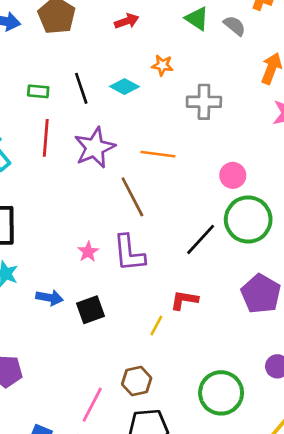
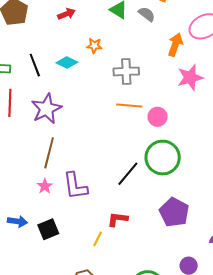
orange line: (158, 154) -> (129, 105), moved
pink circle: (233, 175) -> (158, 117), moved
brown line: (132, 197) -> (49, 153), moved, turned 44

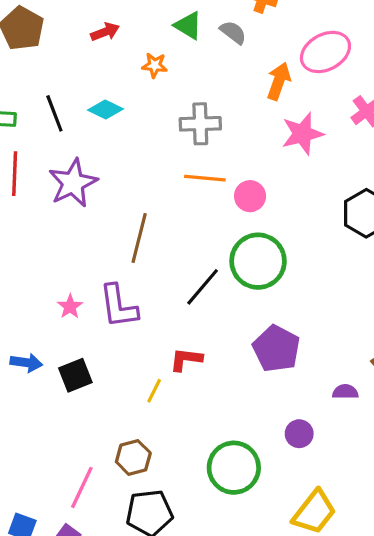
orange star: (94, 46) -> (155, 65), moved
brown line: (49, 153) -> (139, 238), moved

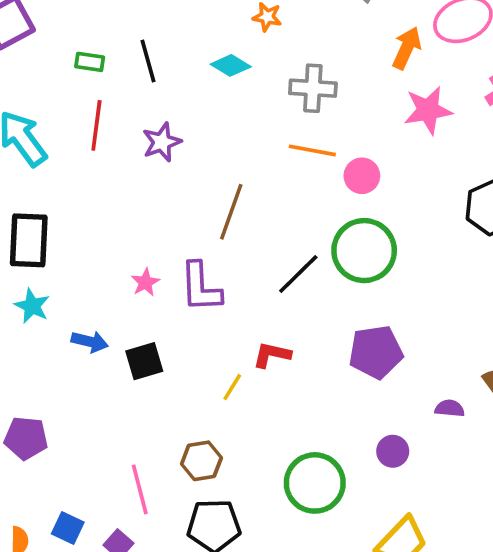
cyan diamond: (106, 109) -> (231, 65), moved
purple star: (73, 183) -> (162, 142), size x0.7
purple pentagon: (276, 349) -> (376, 352), turned 30
pink line: (82, 487) -> (140, 489), turned -45

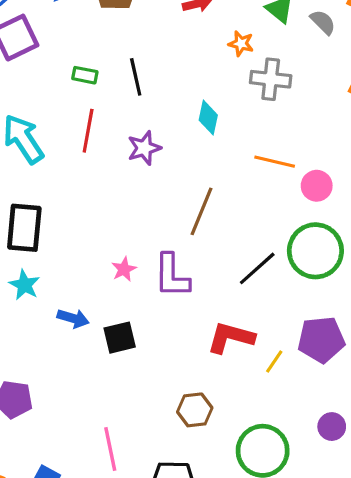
cyan diamond: (231, 65) -> (208, 118), moved, turned 68
gray cross: (313, 88) -> (271, 79), moved
red L-shape: (272, 355) -> (231, 337), size x1.4
yellow line: (232, 387) -> (274, 362), moved
brown hexagon: (201, 461) -> (195, 410), moved

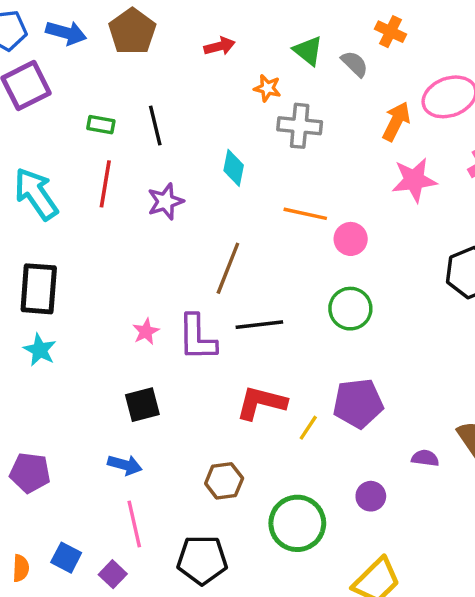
green circle: (315, 251) -> (350, 309), size x0.7
black line: (257, 268) -> (259, 325), moved, turned 36
blue arrow: (73, 318) -> (125, 465), moved

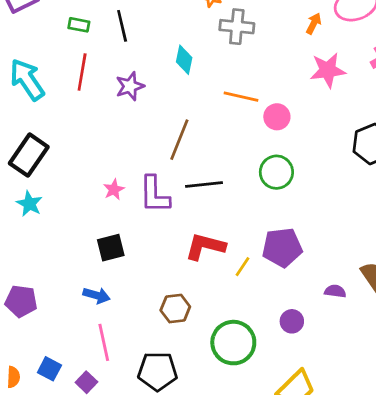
orange arrow: (396, 121) -> (314, 24), size x0.7
black rectangle: (39, 289) -> (29, 155), turned 30

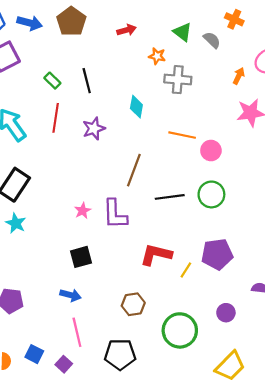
green rectangle: (79, 25) -> (52, 81), turned 35
black line: (204, 184) -> (170, 197), moved

